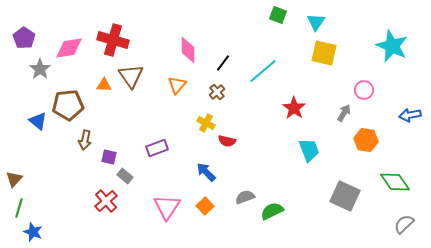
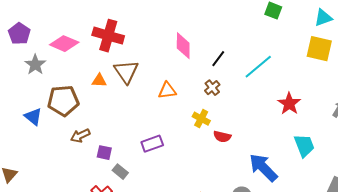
cyan triangle: (316, 22) -> (323, 18), moved, turned 36
pink diamond: (69, 48) -> (64, 44), turned 32
orange triangle: (177, 85) -> (167, 91), moved, turned 42
brown arrow: (85, 140) -> (80, 136), turned 54
blue arrow: (206, 172) -> (263, 168), moved, size x1.5

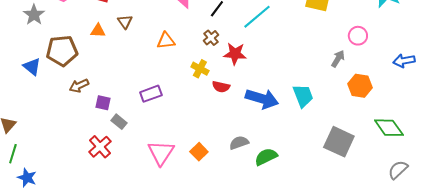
brown triangle: (126, 72) -> (125, 22), size x0.6
red star: (289, 104) -> (235, 54), moved, turned -30
blue arrow: (263, 168) -> (262, 99), moved, turned 152

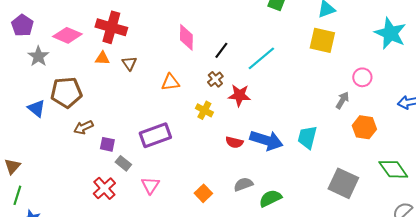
orange triangle: (98, 31) -> (102, 58), moved
red semicircle: (221, 87) -> (234, 142), moved
purple rectangle: (151, 94) -> (155, 135), size x1.4
cyan trapezoid: (303, 96) -> (307, 137), turned -145
pink triangle: (161, 153) -> (150, 185), moved, size x0.7

